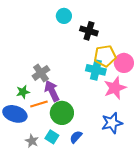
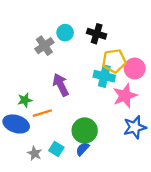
cyan circle: (64, 16) -> (65, 33), moved
gray cross: (41, 73) -> (44, 46), moved
purple arrow: (52, 91) -> (61, 85), moved
green circle: (62, 113) -> (85, 131), moved
blue star: (112, 123) -> (135, 127), moved

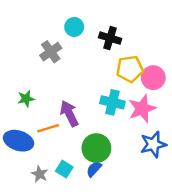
cyan circle: (65, 33) -> (74, 27), moved
cyan cross: (104, 76) -> (112, 102), moved
purple arrow: (61, 85) -> (69, 113), moved
green star: (25, 100) -> (26, 99), moved

